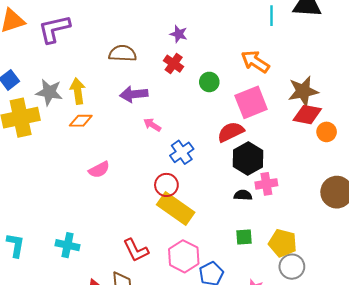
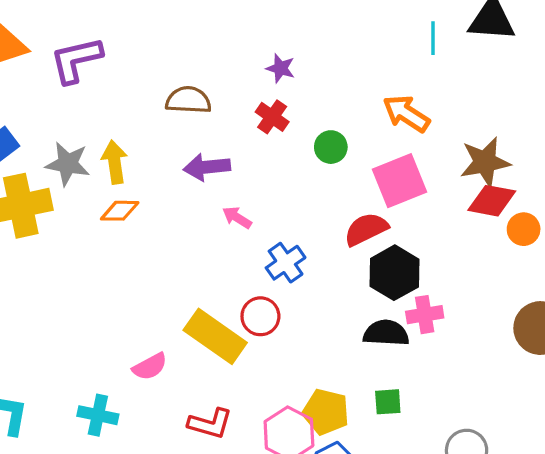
pink semicircle: (99, 170) -> (150, 367), moved
black semicircle: (243, 195) -> (386, 333), size x1.5
yellow rectangle: (176, 208) -> (215, 336), moved
yellow pentagon: (283, 243) -> (326, 412), moved
red L-shape: (136, 250) -> (210, 424), turned -48

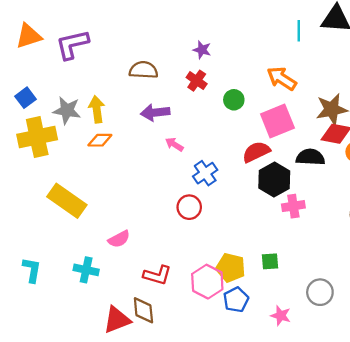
black semicircle: (386, 333) -> (310, 157), moved
yellow rectangle: (215, 336) -> (67, 201), moved

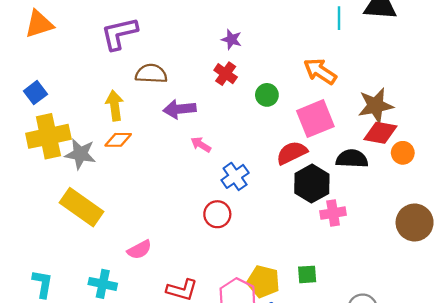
purple L-shape: (72, 44) -> (119, 34), moved
brown semicircle: (143, 70) -> (151, 74), moved
gray star: (67, 110) -> (80, 154), moved

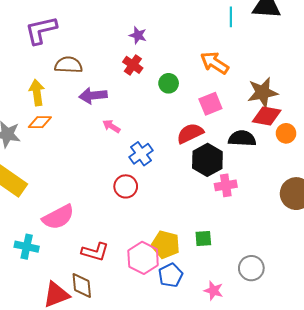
pink square: (315, 119) -> (210, 104), size x0.7
pink semicircle: (139, 250) -> (58, 217), size x1.5

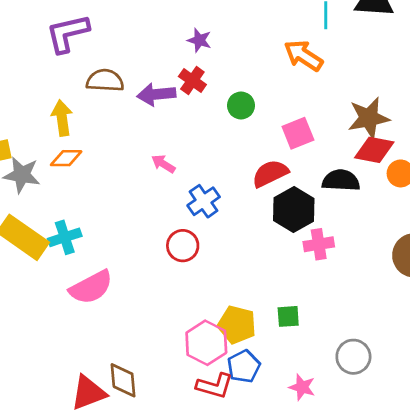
orange arrow: (215, 63) -> (303, 56), moved
purple arrow: (93, 96) -> (156, 94), moved
cyan cross: (27, 247) -> (65, 237), moved, turned -30
red L-shape: (95, 252) -> (215, 386), moved

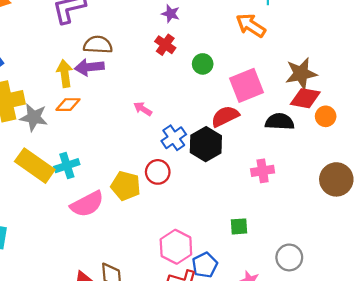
purple arrow: (156, 94) -> (89, 67), moved
pink square: (298, 133) -> (246, 85), size x1.4
black hexagon: (294, 210) -> (206, 144), moved
yellow pentagon: (237, 325) -> (126, 186), moved

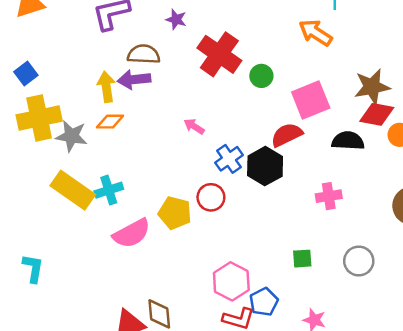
purple star: (171, 14) -> (176, 19), moved
red cross: (165, 45) -> (219, 54), size x1.8
gray circle: (289, 257) -> (359, 261), moved

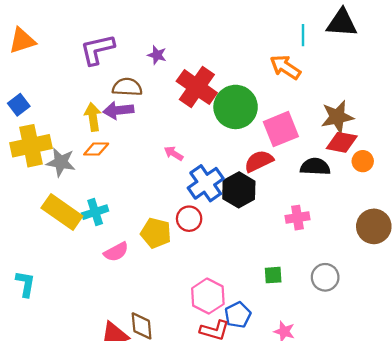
green circle: (261, 76) -> (236, 107), size x2.0
blue cross: (229, 159) -> (206, 183), size x1.4
pink semicircle: (132, 233) -> (116, 252), size x0.7

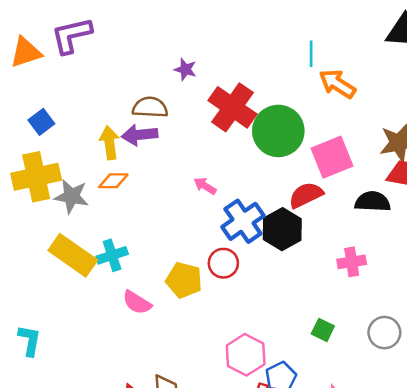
cyan line: (303, 35) -> (311, 54), moved
purple L-shape: (97, 49) -> (71, 35), moved
blue square: (19, 105) -> (41, 122), moved
pink semicircle: (116, 252) -> (137, 302), turned 60
green square: (273, 275) -> (323, 330), turned 30

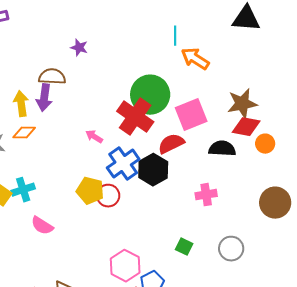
red cross: (233, 107) -> (135, 117), moved
purple arrow: (140, 135) -> (44, 98), turned -76
yellow pentagon: (184, 280) -> (90, 191), moved

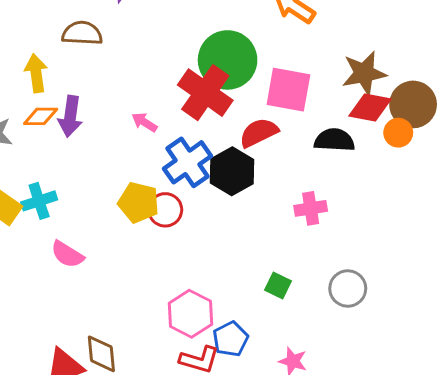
purple arrow: (44, 98) -> (70, 116), moved
pink square: (191, 115) -> (288, 90), turned 32
brown circle: (275, 203) -> (413, 104), moved

